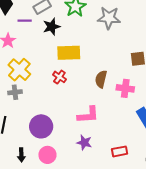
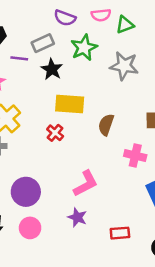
black star: (52, 27) -> (52, 69), turned -30
brown semicircle: (101, 79) -> (106, 125), moved
pink L-shape: (88, 115) -> (86, 184), turned -30

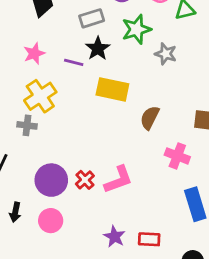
purple line: (19, 58) -> (74, 62), moved
gray star: (124, 66) -> (166, 54), moved, size x0.7
red cross: (55, 133) -> (85, 180), moved
purple star: (77, 217) -> (115, 237), moved

